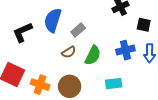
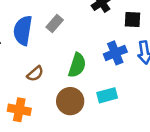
gray rectangle: (78, 30) -> (55, 23), moved
brown semicircle: (69, 52) -> (35, 74), moved
brown circle: (70, 86) -> (70, 101), moved

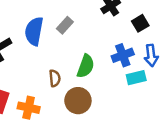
black square: (133, 19) -> (140, 23), turned -35
brown semicircle: (35, 74) -> (55, 78), moved, turned -56
cyan rectangle: (107, 95) -> (136, 78), moved

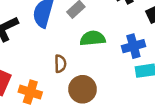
green semicircle: (86, 66) -> (93, 38), moved, turned -120

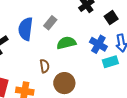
blue cross: (133, 46) -> (98, 44), turned -36

